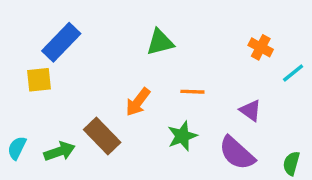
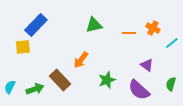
orange line: (192, 92) -> (129, 33), moved
green semicircle: (291, 163) -> (171, 84), moved

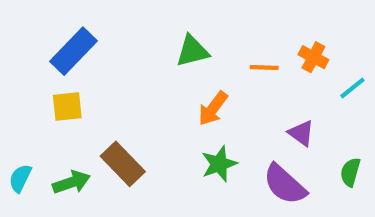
yellow square: (23, 47) -> (67, 106), moved
orange arrow: (81, 60) -> (213, 108), moved

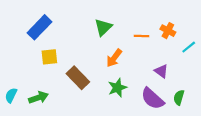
green triangle: (192, 51) -> (103, 27), turned -30
yellow square: (67, 106) -> (49, 57), moved
brown rectangle: (123, 164) -> (78, 78), moved
green semicircle: (350, 172) -> (179, 97), moved

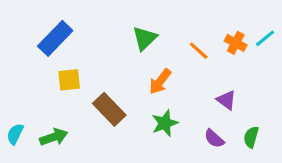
orange line: (142, 36) -> (199, 51), turned 40
cyan line: (189, 47) -> (265, 38), moved
purple semicircle: (153, 99) -> (214, 139), size x0.6

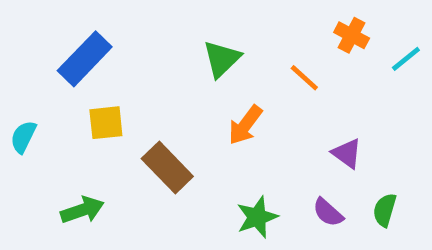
orange cross: (236, 43) -> (352, 35), moved
green star: (165, 123) -> (257, 217), moved
cyan semicircle: (15, 134) -> (23, 137), moved

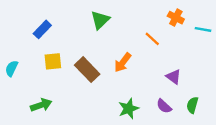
blue rectangle: (85, 59) -> (42, 29), size x0.7
green triangle: (222, 59) -> (100, 20), moved
cyan line: (406, 59) -> (203, 29), turned 49
brown rectangle: (167, 168) -> (87, 70), moved

